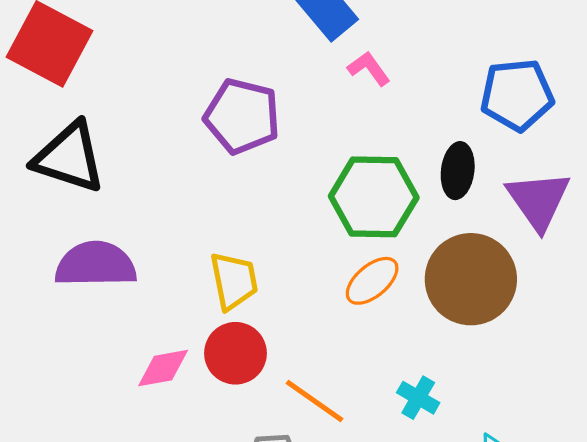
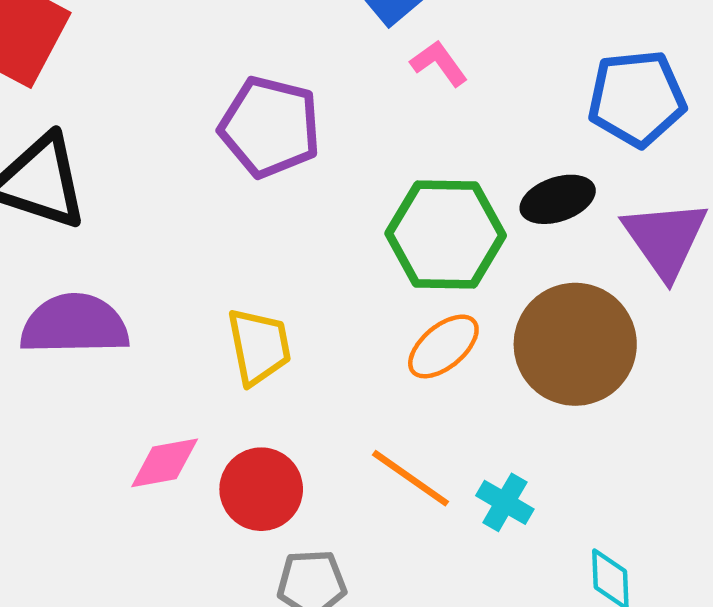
black ellipse: (458, 171) -> (558, 199), turned 64
red circle: (235, 353) -> (261, 489), moved
orange line: (314, 401) -> (410, 478), moved

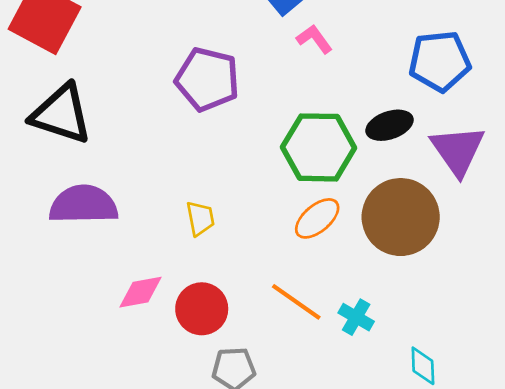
yellow trapezoid: (259, 346) -> (200, 218), size x0.7

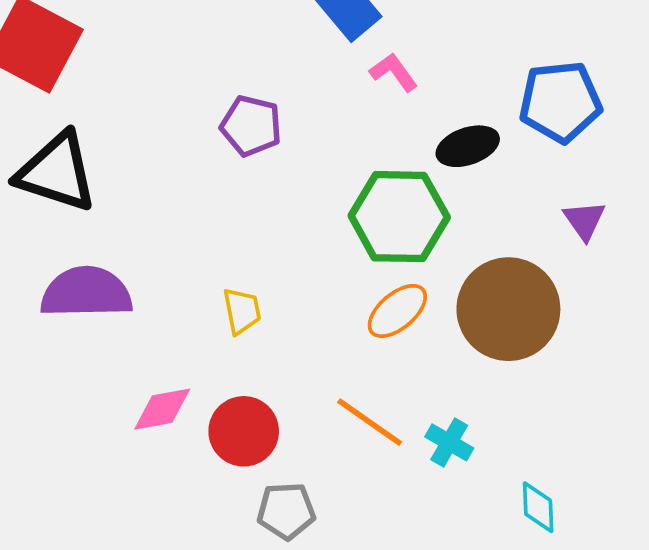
purple pentagon: (207, 79) -> (251, 126), size x0.7
black ellipse: (390, 125) -> (468, 146), moved
purple triangle: (458, 150) -> (584, 220), size x0.6

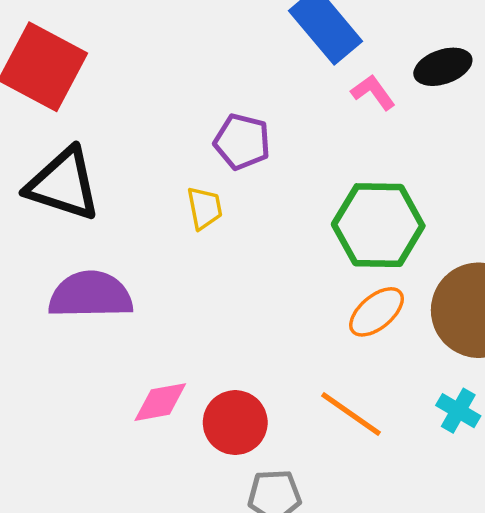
black ellipse: (468, 146) -> (443, 67), moved
yellow trapezoid: (242, 311) -> (205, 208), moved
cyan cross: (449, 442) -> (458, 411), moved

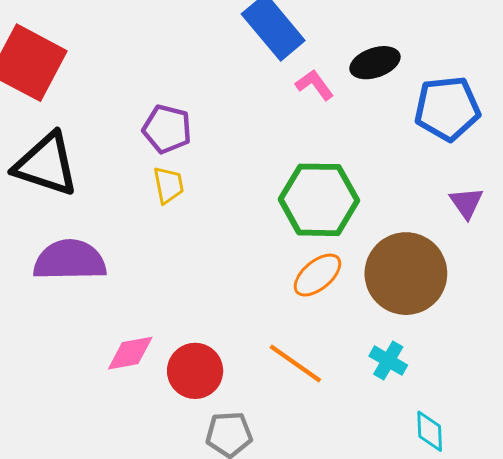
purple pentagon: (242, 142) -> (167, 129), moved

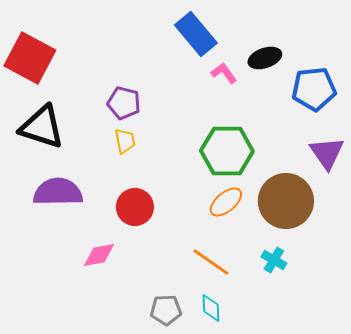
purple triangle: (466, 203) -> (327, 153), size x1.5
red circle: (195, 371) -> (135, 207), moved
cyan diamond: (430, 431) -> (211, 308), moved

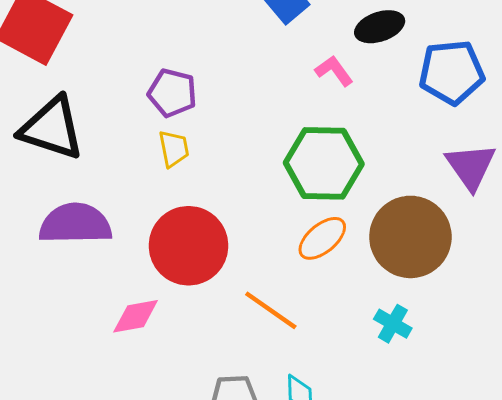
pink L-shape: (224, 73) -> (334, 71), moved
red circle: (135, 207) -> (188, 246), size x1.4
orange line: (211, 262) -> (271, 310), moved

